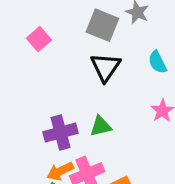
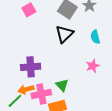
green triangle: (101, 126) -> (62, 85), moved, turned 48

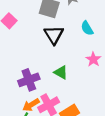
green triangle: (62, 85) -> (61, 72), moved

